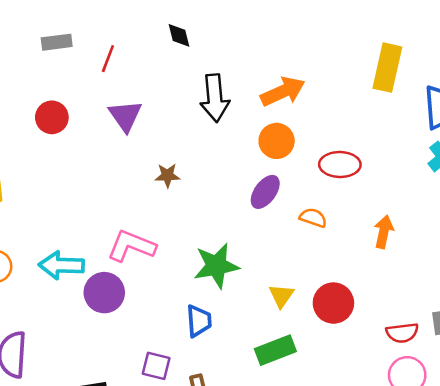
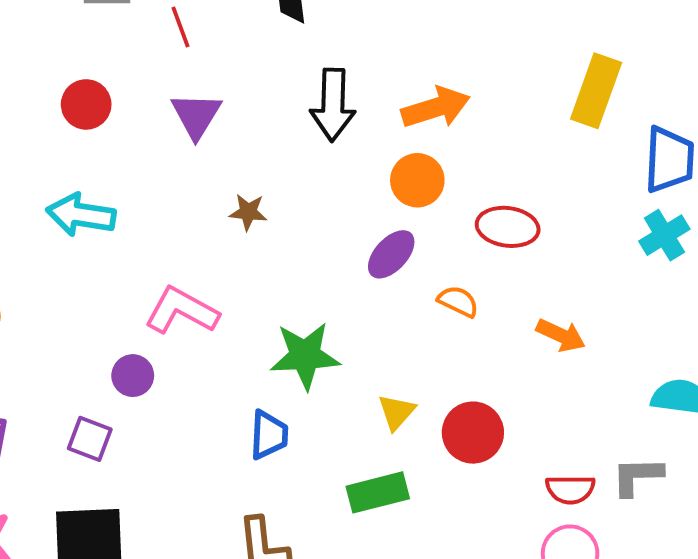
red line: (108, 59) -> (181, 27), turned -48
orange arrow: (384, 232) -> (561, 335), turned 96
cyan arrow: (61, 265) -> (81, 215), moved
purple circle: (104, 293) -> (133, 376), size x0.7
purple square: (156, 366) -> (90, 439), moved

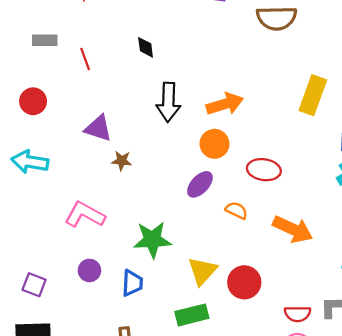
purple triangle: (196, 115) -> (98, 128), moved, turned -44
orange arrow: (561, 335) -> (293, 229), size x1.5
purple circle: (133, 376) -> (89, 270), moved
yellow triangle: (397, 412) -> (202, 271), size x1.4

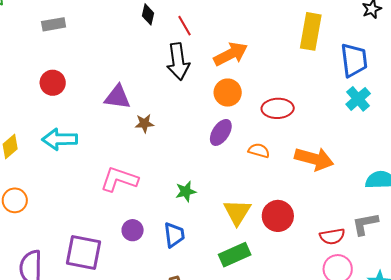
black diamond: (146, 47) -> (148, 14), turned 30
red line: (85, 59) -> (184, 26), moved
green star: (152, 240) -> (186, 191), size x0.6
purple square: (34, 285) -> (84, 252), size x1.6

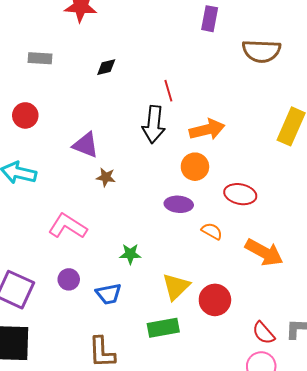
black diamond: (148, 14) -> (106, 67), moved, turned 50
purple ellipse: (221, 132) -> (179, 204), turned 48
blue trapezoid: (174, 235) -> (109, 294), turned 72
red semicircle: (332, 236) -> (264, 333), turned 45

